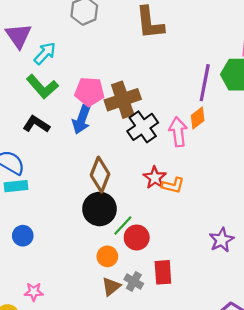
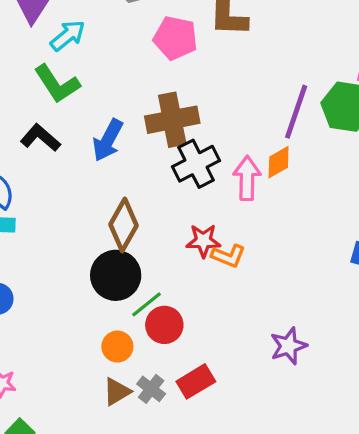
pink pentagon: (90, 92) -> (175, 38), moved
red star: (155, 178) -> (203, 241), turned 30
red rectangle: (163, 272) -> (196, 381), turned 55

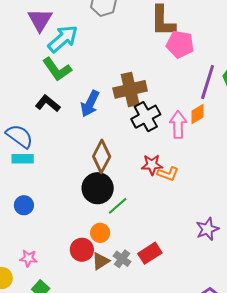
cyan arrow: (68, 36) -> (63, 39), size x1.4
pink pentagon: (175, 38) -> (180, 44), moved
red circle: (164, 325) -> (82, 250), moved

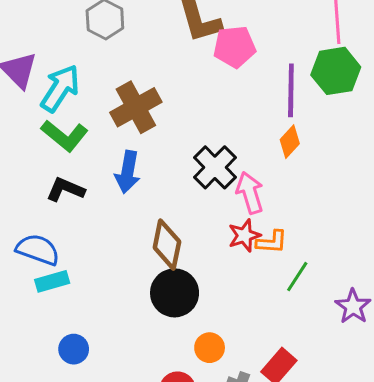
brown cross: (130, 89) -> (136, 107), moved
pink arrow: (178, 125) -> (250, 193), moved
green line: (118, 206) -> (297, 277), moved
orange circle: (100, 233) -> (210, 348), moved

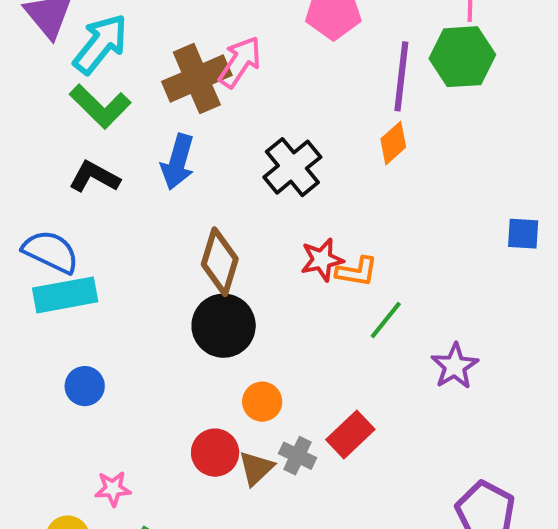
pink arrow: (250, 193) -> (240, 62), moved, turned 45
cyan rectangle: (52, 281) -> (65, 295), size x1.4

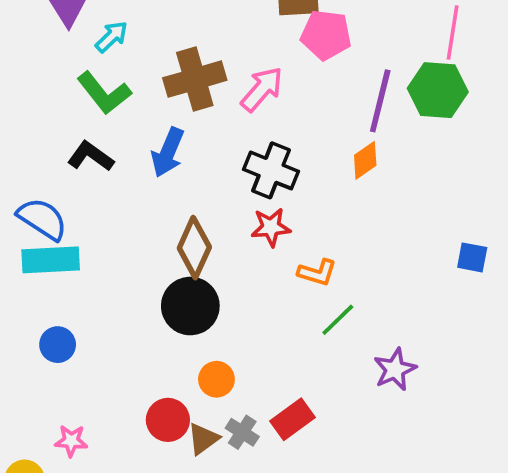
cyan arrow: (100, 44) -> (112, 37), size x0.6
pink arrow: (240, 62) -> (262, 89), moved
black cross: (292, 167) -> (271, 170), turned -36
red star: (322, 260) -> (271, 227), moved

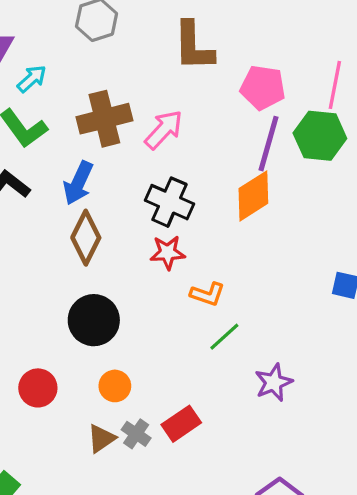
pink pentagon: (326, 35) -> (263, 87), moved
orange diamond: (365, 160) -> (253, 196), size x1.5
brown diamond: (194, 248) -> (86, 238), moved
red circle: (168, 420) -> (38, 388), moved

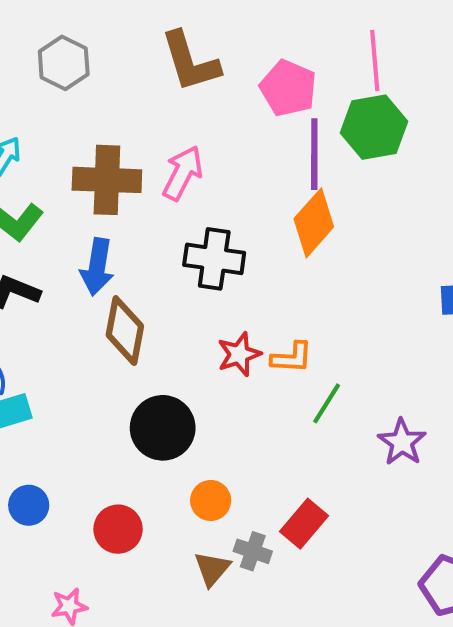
pink pentagon: (263, 87) -> (288, 88), turned 30
brown cross: (104, 119) -> (107, 180), turned 32
red star: (168, 253) -> (239, 354), moved

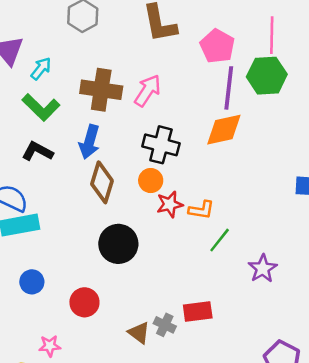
orange diamond: (314, 223) -> (224, 130), turned 30
orange circle: (211, 500) -> (151, 181), moved
red rectangle: (304, 524) -> (198, 312), turned 36
brown triangle: (212, 569) -> (139, 333), turned -40

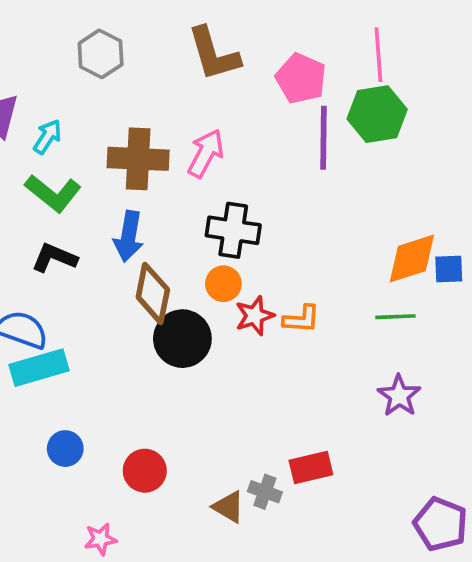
orange diamond: (224, 130) -> (412, 258), moved
green line: (220, 240) -> (395, 317), moved, turned 55
black circle: (118, 244) -> (182, 339), moved

